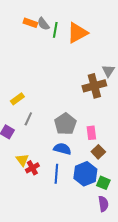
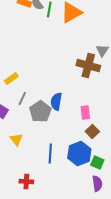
brown cross: (94, 86) -> (88, 66), turned 30
gray pentagon: (65, 124) -> (40, 112), moved
blue semicircle: (62, 149) -> (56, 102), moved, turned -96
red cross: (32, 168) -> (26, 182), moved, turned 32

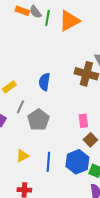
blue semicircle: (56, 102) -> (44, 82), moved
yellow triangle: (16, 140) -> (22, 156), moved, turned 40

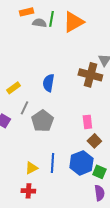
orange rectangle: (22, 11) -> (26, 12), turned -32
gray semicircle: (35, 12) -> (39, 23), moved, turned 136
yellow triangle: (22, 156) -> (31, 168), moved

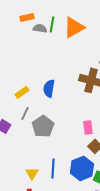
yellow rectangle: (13, 88) -> (22, 92), moved
yellow triangle: (31, 168) -> (32, 173), turned -32

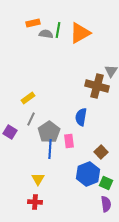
blue semicircle: (49, 88) -> (81, 117), moved
pink rectangle: (88, 127) -> (69, 141), moved
blue line: (53, 168) -> (50, 149), moved

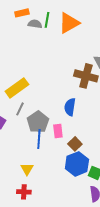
yellow rectangle: (28, 98) -> (17, 88), size x1.6
brown square: (101, 152) -> (75, 144), moved

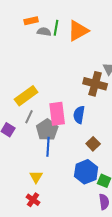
pink rectangle: (58, 131) -> (57, 114), moved, size x1.6
brown square: (75, 144) -> (93, 144), moved
red cross: (24, 192) -> (33, 200), turned 32

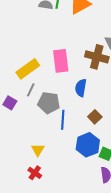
pink rectangle: (57, 114) -> (61, 61), moved
gray pentagon: (47, 130) -> (49, 103), turned -30
blue line: (48, 147) -> (63, 120), moved

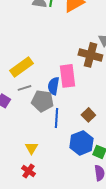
pink rectangle: (61, 61) -> (67, 76), moved
blue semicircle: (81, 88) -> (53, 86), moved
gray line: (31, 90) -> (24, 88), turned 48

